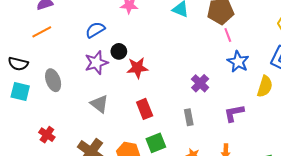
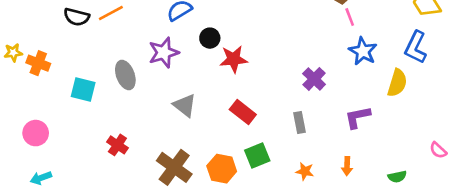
purple star: (96, 63) -> (164, 53), moved
black semicircle: (18, 64) -> (77, 17), moved
red rectangle: (145, 109) -> (243, 112), turned -30

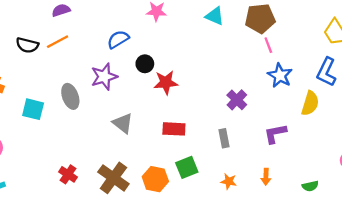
red rectangle: (243, 112) -> (174, 129), turned -35
red cross: (117, 145) -> (68, 174), moved

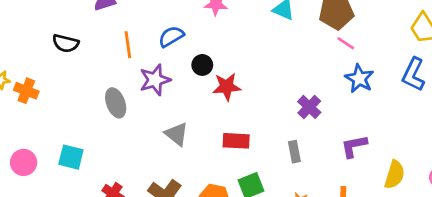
orange line: (58, 42) -> (128, 45), moved, turned -70
pink line: (268, 45) -> (346, 43), turned -35
yellow semicircle: (310, 103) -> (395, 175), moved
cyan square: (33, 109) -> (71, 157), moved

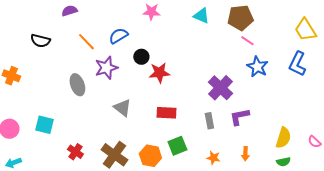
orange line: (128, 45) -> (86, 42), turned -36
purple cross: (309, 107) -> (220, 88), size x1.4
purple L-shape: (354, 146) -> (239, 117), moved

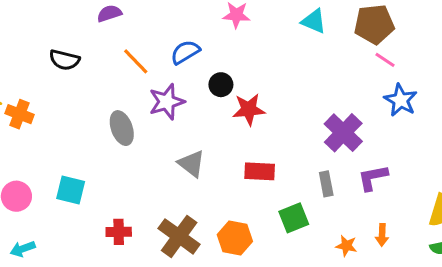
green square: (177, 146) -> (294, 218), moved
red cross: (75, 152) -> (119, 232), turned -35
orange star: (213, 158) -> (346, 246), moved

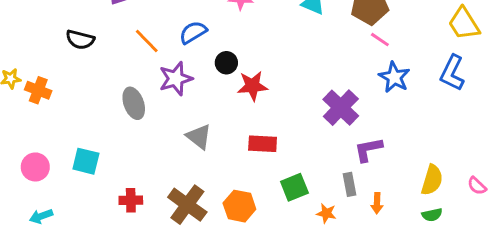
gray rectangle: (326, 184) -> (349, 184), moved
orange star: (346, 246) -> (326, 213), moved

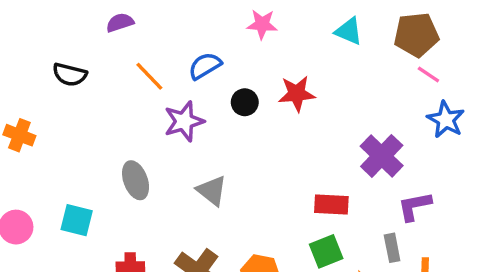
red star: (252, 86) -> (297, 94), moved
gray ellipse: (134, 103) -> (136, 180), moved
red rectangle: (263, 144) -> (331, 205), moved

